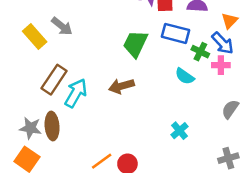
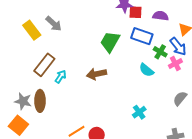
pink cross: (221, 65) -> (175, 64), turned -32
cyan arrow: (76, 93) -> (61, 77), size x0.6

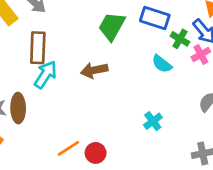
brown rectangle: (44, 65) -> (38, 48), moved, turned -35
cyan arrow: (61, 77) -> (45, 75), size x1.5

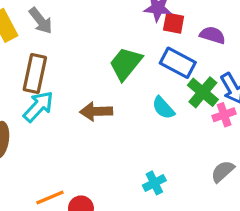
green cross: (180, 39) -> (203, 92), size x1.4
cyan semicircle: (162, 64) -> (163, 108), moved

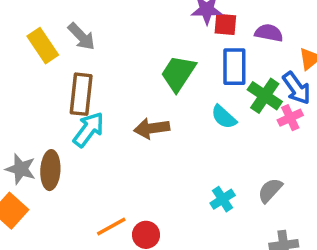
blue rectangle: (178, 63) -> (234, 67), turned 68
gray semicircle: (223, 171) -> (270, 190), moved

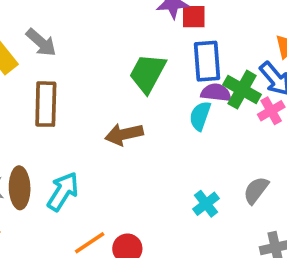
purple semicircle: (269, 33) -> (216, 93), moved
cyan semicircle: (224, 117) -> (200, 116), turned 72
cyan arrow: (89, 129) -> (63, 191), moved

